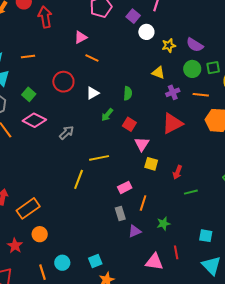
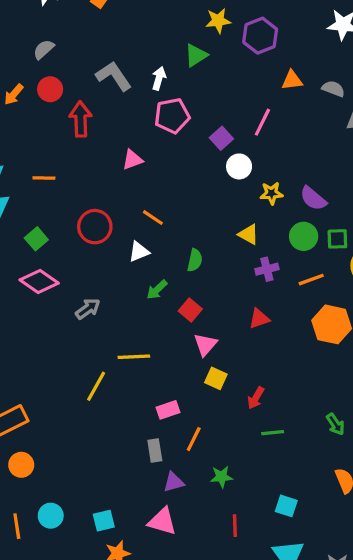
orange line: (92, 58) -> (153, 218), moved
orange line: (201, 95) -> (311, 280), turned -35
red triangle: (172, 123) -> (259, 319), size x0.6
pink triangle: (154, 262) -> (162, 521), moved

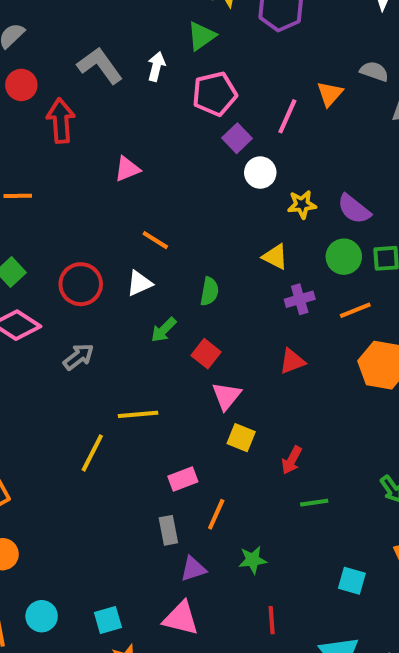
orange triangle: (292, 80) -> (330, 94), moved, turned -40
pink pentagon: (172, 116) -> (215, 94), moved
red circle: (95, 227) -> (81, 284), moved
cyan square: (286, 506) -> (352, 581), moved

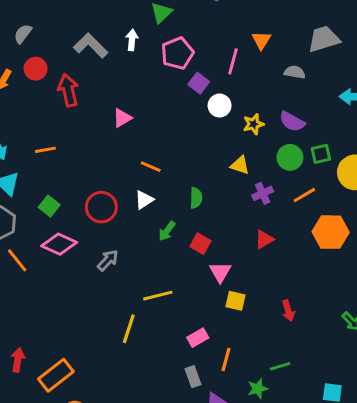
gray semicircle: (374, 71) -> (295, 72), moved
red arrow: (292, 460) -> (288, 311), moved, turned -36
green line: (314, 503) -> (280, 366), moved

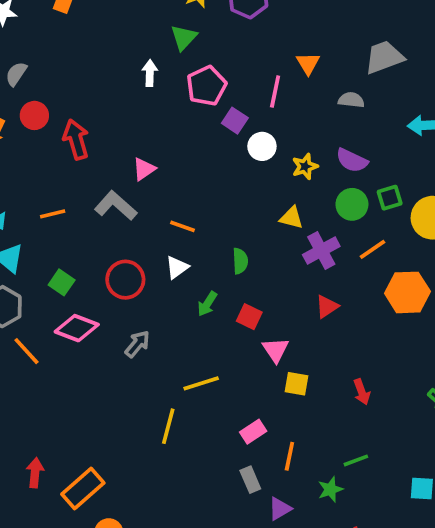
gray L-shape: (91, 46) -> (116, 206), moved
purple cross: (263, 193) -> (321, 250), size x1.4

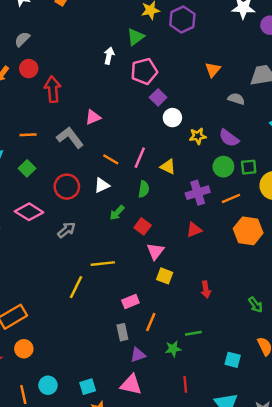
pink line: (275, 92) -> (140, 158), moved
yellow triangle: (291, 218) -> (168, 167), moved
green square: (62, 282) -> (27, 168), moved

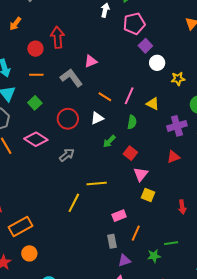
red circle: (29, 69) -> (35, 49), moved

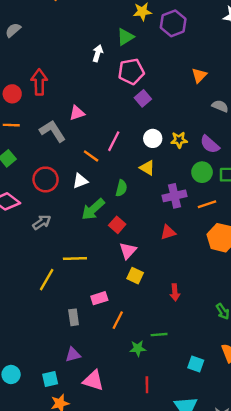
white circle: (157, 63) -> (153, 138), moved
pink line: (129, 96) -> (114, 141), moved
green arrow: (109, 141) -> (93, 209), size x1.5
gray rectangle: (112, 241) -> (74, 317), moved
purple triangle: (124, 260) -> (73, 355), moved

